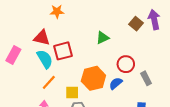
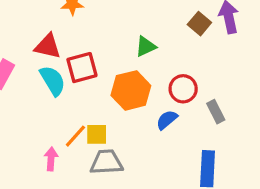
orange hexagon: (93, 78) -> (131, 90), moved
orange line: (49, 82) -> (75, 136), moved

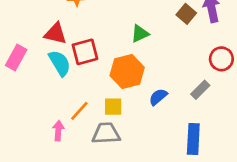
red circle: (183, 89) -> (221, 59), moved
gray rectangle: (216, 112) -> (200, 90), turned 72
yellow square: (97, 134) -> (113, 107), moved

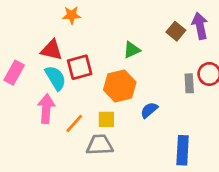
gray rectangle: (200, 90) -> (189, 83), moved, turned -48
pink arrow: (58, 131) -> (46, 109), moved, size x1.5

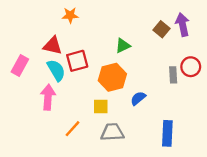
orange line: (74, 123) -> (73, 129), moved
gray trapezoid: (100, 145) -> (112, 132), moved

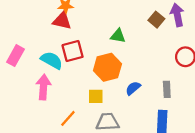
red triangle: (53, 46) -> (62, 21), moved
green triangle: (123, 46) -> (118, 36), turned 35
cyan semicircle: (56, 70) -> (52, 60), turned -30
gray rectangle: (173, 75) -> (167, 89), moved

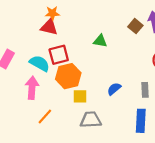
orange hexagon: (107, 67) -> (68, 76), moved
orange line: (68, 118) -> (45, 117), moved

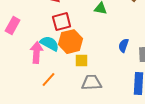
cyan semicircle: (40, 63) -> (50, 44), moved
blue semicircle: (114, 89) -> (124, 46), moved, turned -32

